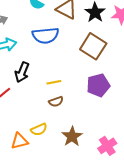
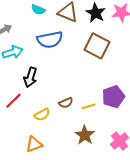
yellow line: (54, 82) -> (88, 106), moved
purple pentagon: (98, 85) -> (113, 97), moved
yellow semicircle: (39, 129) -> (42, 115), moved

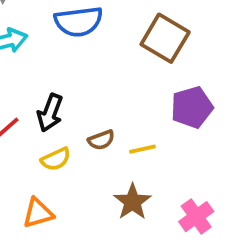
black arrow: (30, 77) -> (50, 113), moved
purple pentagon: (113, 97) -> (192, 107), moved

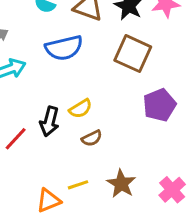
yellow line: (143, 149) -> (78, 185), moved
yellow semicircle: (56, 159) -> (81, 109), moved

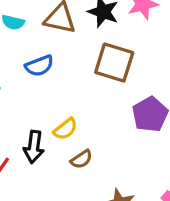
blue semicircle: (64, 48) -> (39, 66), size x0.7

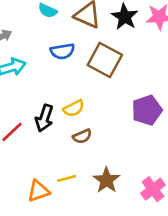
brown square: (114, 63) -> (105, 60), moved

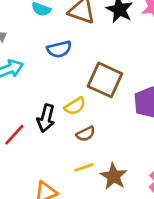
brown square: (105, 60) -> (105, 80), moved
yellow line: (67, 178) -> (84, 167), moved

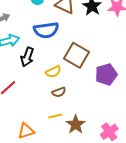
blue semicircle: (59, 49) -> (46, 30), size x1.4
black arrow: (46, 118) -> (27, 57), moved

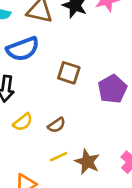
brown square: (77, 55) -> (69, 73), size x0.7
yellow semicircle: (53, 72) -> (23, 122), moved

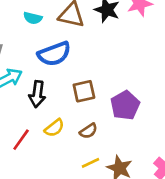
brown square: (69, 73) -> (84, 91), moved, turned -30
purple pentagon: (112, 89) -> (125, 105), moved

